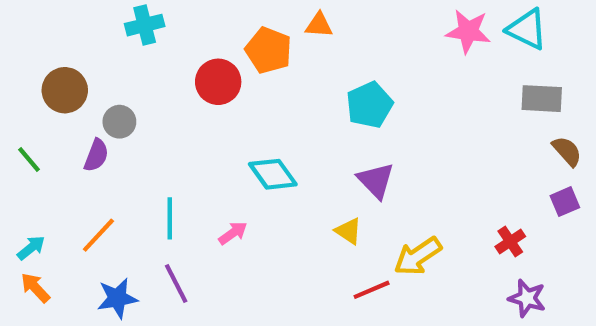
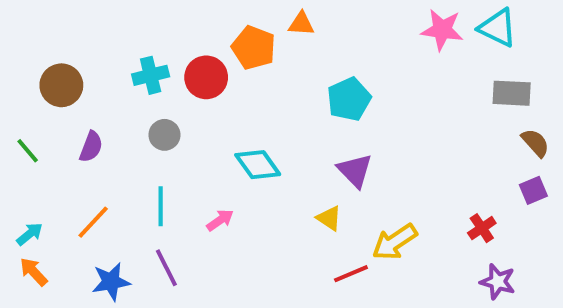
cyan cross: (145, 25) -> (151, 75), moved
gray circle: (119, 122) -> (164, 135), moved

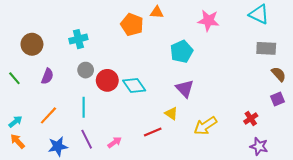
pink star: (442, 30) -> (208, 21), moved
red circle: (206, 77) -> (107, 80), moved
pink arrow: (220, 220) -> (115, 142), moved
red line: (351, 274) -> (153, 132), moved

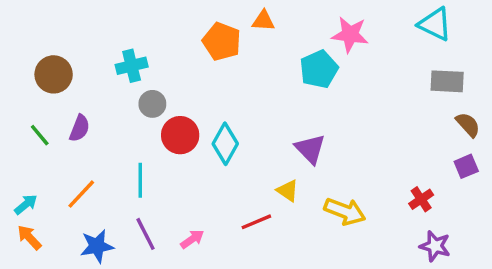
cyan pentagon: (182, 51) -> (319, 69), moved
gray circle: (86, 70) -> (152, 104), moved
green line: (14, 78) -> (40, 135), moved
cyan diamond: (134, 86) -> (225, 144), turned 65
yellow arrow: (205, 126) -> (345, 211), turned -125

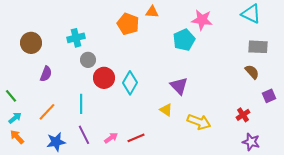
brown semicircle: (468, 125) -> (252, 72), moved
green line: (40, 135) -> (11, 96), moved
red line: (256, 222) -> (136, 138), moved

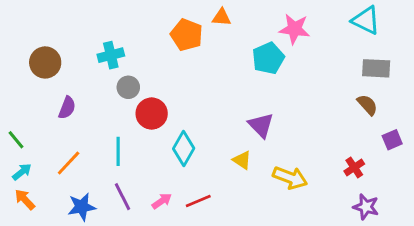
cyan diamond: (130, 83) -> (184, 148), moved

